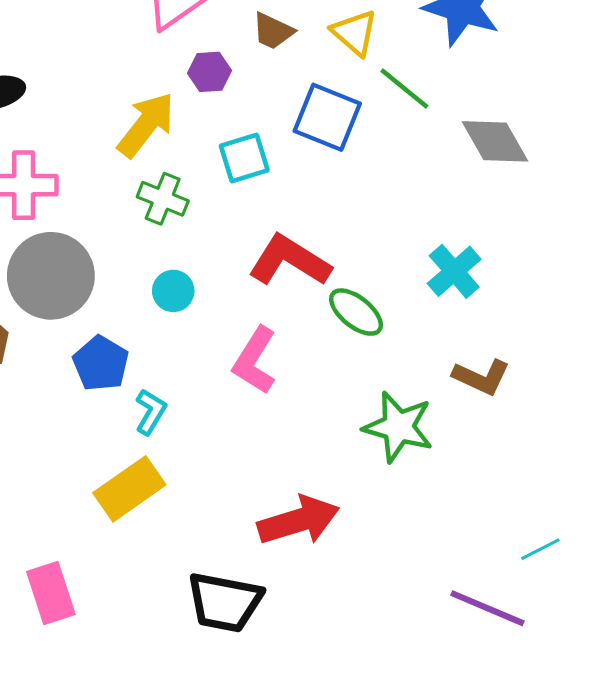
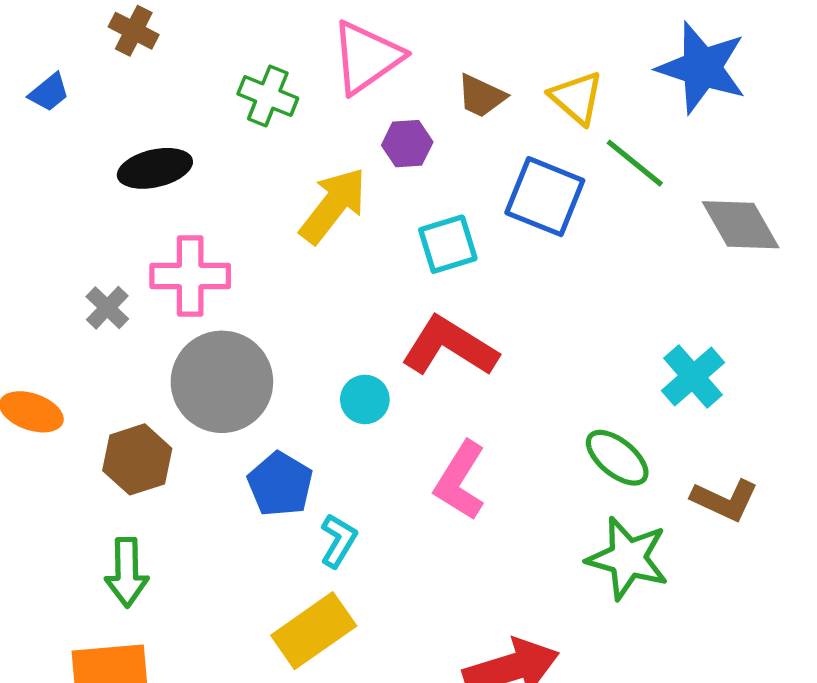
green cross: (163, 199) -> (268, 96), moved
red L-shape: (290, 261) -> (450, 347), moved
green ellipse: (356, 312) -> (617, 458), moved

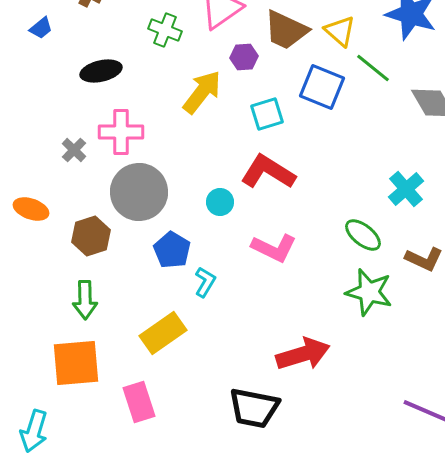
brown trapezoid: (481, 96) -> (286, 30), size x1.6
pink L-shape: (460, 481) -> (274, 248), turned -96
yellow rectangle: (314, 631) -> (163, 333), moved

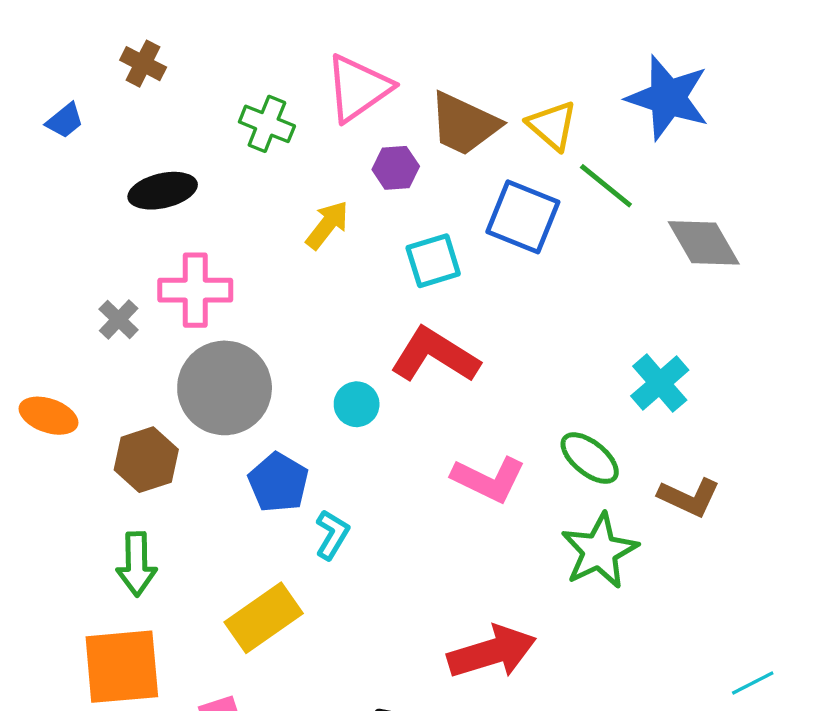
yellow arrow: (202, 92) -> (327, 225), size x0.7
pink L-shape: (274, 248) -> (489, 479), moved
green star: (369, 292) -> (599, 551), turned 30

